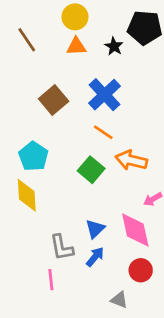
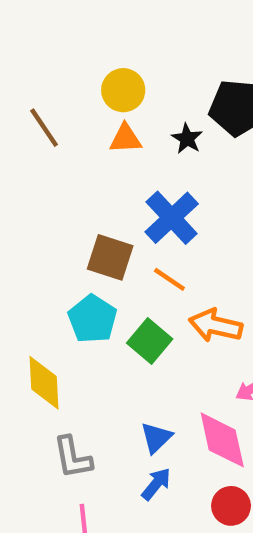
brown square: (54, 100) -> (110, 257), moved, turned -32
cyan pentagon: (33, 156) -> (92, 319), moved
gray L-shape: (62, 247) -> (73, 458), moved

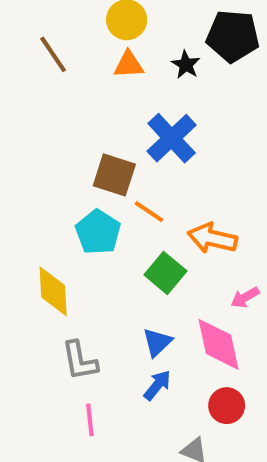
orange line: (169, 279) -> (149, 212), moved
green square: (150, 341) -> (165, 273), moved

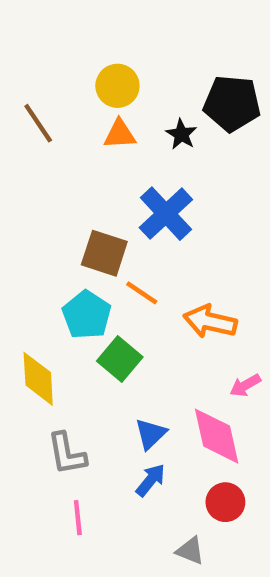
green square: (165, 273) -> (120, 359), moved

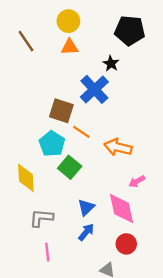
black star: (181, 134) -> (111, 64), moved
gray L-shape: (67, 454) -> (41, 218), turned 105

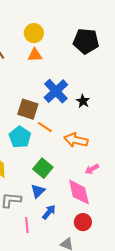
black star: (111, 64) -> (83, 101), moved
green square: (70, 167) -> (43, 168), moved
blue triangle: (86, 207) -> (38, 191), moved
pink line: (47, 252) -> (27, 225), moved

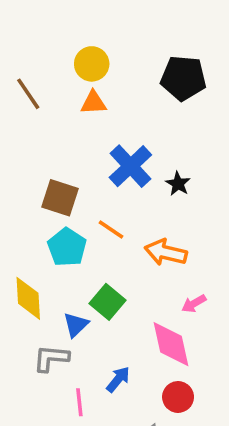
brown square: (28, 109) -> (60, 198), moved
blue triangle: (38, 191) -> (76, 325), moved

